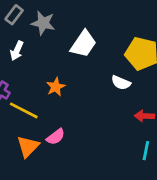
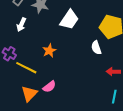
white semicircle: (121, 83) -> (96, 48), turned 48

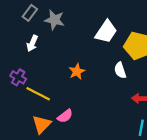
white trapezoid: (69, 20) -> (106, 32), moved
orange star: (49, 51) -> (77, 72), moved

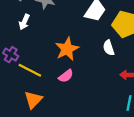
orange star: (77, 72) -> (67, 49), size x1.5
pink semicircle: (65, 116) -> (66, 76), moved

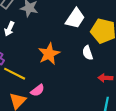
pink semicircle: (66, 76) -> (38, 90), moved

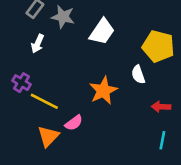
white trapezoid: (75, 18) -> (102, 32), moved
orange star: (49, 54) -> (103, 91), moved

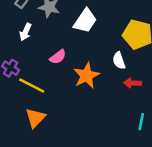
red arrow: (161, 107) -> (133, 83), moved
pink semicircle: (74, 123) -> (58, 57), moved

